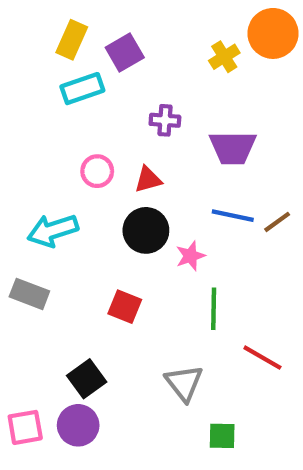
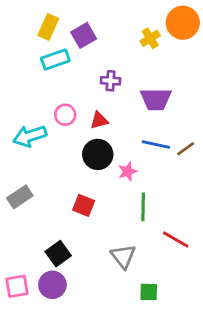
cyan arrow: (53, 230) -> (30, 136), moved
gray rectangle: (29, 294) -> (20, 197), turned -55

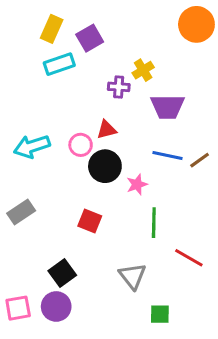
yellow cross: (150, 38) -> (143, 70), moved
pink circle: (65, 115) -> (81, 145), moved

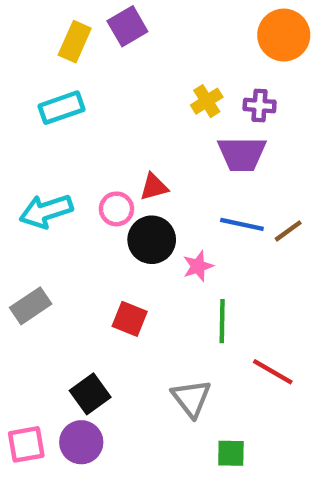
purple square: (90, 38) -> (127, 26), moved
cyan rectangle: (59, 64) -> (61, 108), moved
purple cross: (119, 87) -> (260, 105), moved

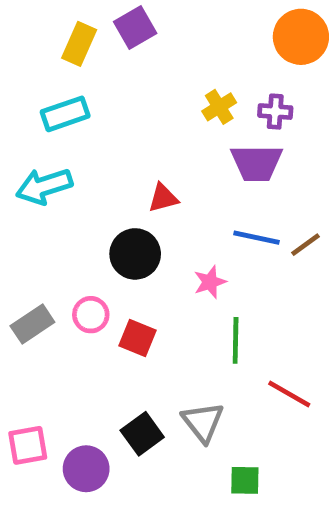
pink circle: (116, 209) -> (91, 315), moved
cyan arrow: (46, 211) -> (44, 186), moved
black circle: (152, 240) -> (135, 254), moved
black square: (90, 394) -> (142, 434), moved
pink square: (26, 444) -> (28, 445), moved

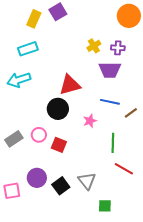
red triangle: (163, 198) -> (70, 85), size x1.6
brown line: (306, 245) -> (131, 113), moved
green line: (236, 340) -> (113, 143), moved
purple circle: (86, 469) -> (37, 178), moved

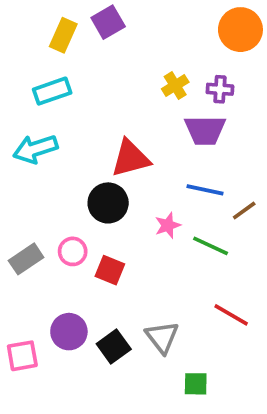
green line: (113, 143) -> (211, 246), moved, turned -66

